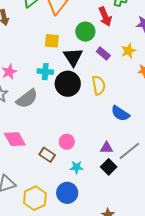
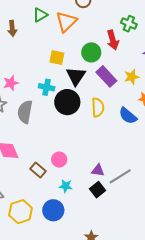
purple rectangle: (103, 53) -> (106, 76), size x1.5
gray semicircle: (27, 99) -> (25, 112), turned 130
blue semicircle: (120, 113) -> (128, 116), moved

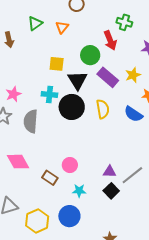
orange triangle: (66, 22) -> (62, 27), size x0.6

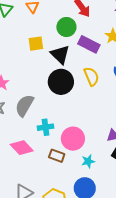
cyan cross: (49, 94) -> (46, 127), moved
gray semicircle: (31, 121) -> (24, 105), turned 40
pink circle: (70, 165) -> (73, 139), size x1.5

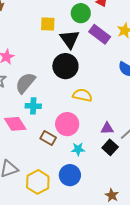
yellow semicircle: (91, 76) -> (82, 95), moved, turned -66
cyan cross: (46, 127) -> (33, 106), moved

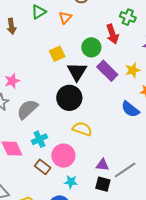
yellow square: (48, 24) -> (57, 54), turned -35
cyan cross: (33, 106) -> (39, 139), moved, turned -35
black square: (110, 147) -> (103, 184), turned -35

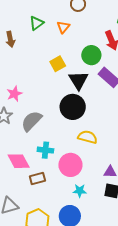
cyan cross: (39, 139) -> (45, 150), turned 35
brown rectangle: (43, 167) -> (37, 179), moved, turned -49

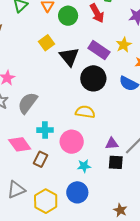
green circle: (91, 55) -> (68, 16), moved
black circle: (73, 107) -> (93, 78), moved
brown rectangle: (37, 179) -> (41, 159), turned -42

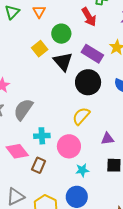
green circle: (68, 16) -> (61, 34), moved
yellow semicircle: (85, 112) -> (81, 116), turned -54
purple triangle: (112, 144) -> (107, 139), moved

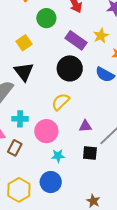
yellow square: (40, 49) -> (24, 43), moved
black triangle: (63, 62) -> (24, 72), moved

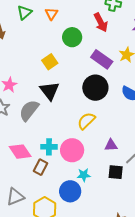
cyan cross: (20, 119) -> (49, 147), moved
blue circle: (51, 182) -> (70, 191), moved

